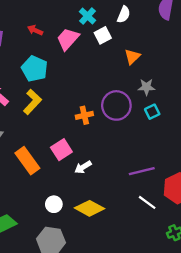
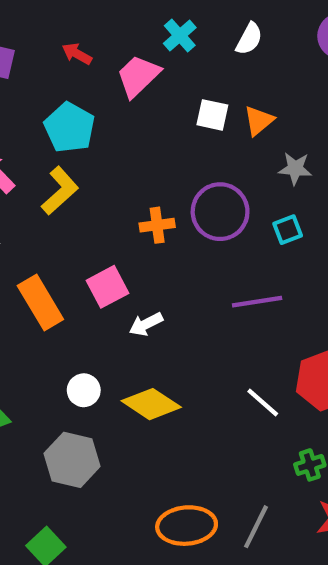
white square: (103, 35) -> (212, 115), moved, turned 35
gray star: (146, 87) -> (295, 169), moved
purple line: (142, 171) -> (257, 302), moved

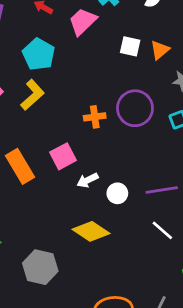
purple line: (257, 302) -> (162, 190), moved
white circle: (84, 390) -> (117, 193), moved

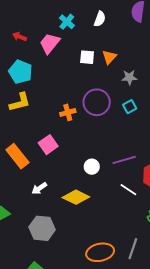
yellow L-shape: (32, 95) -> (20, 102), turned 35
white arrow: (88, 180) -> (39, 188), moved

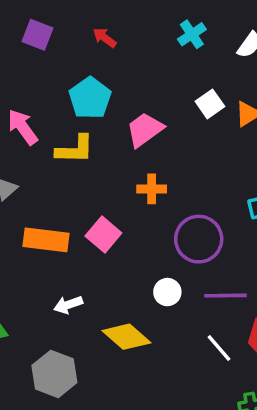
pink trapezoid: (50, 43) -> (145, 130), moved
white square: (87, 57) -> (210, 104), turned 35
purple circle: (97, 102) -> (199, 239), moved
pink square: (48, 145) -> (103, 235), turned -30
orange rectangle: (17, 156) -> (46, 240), turned -60

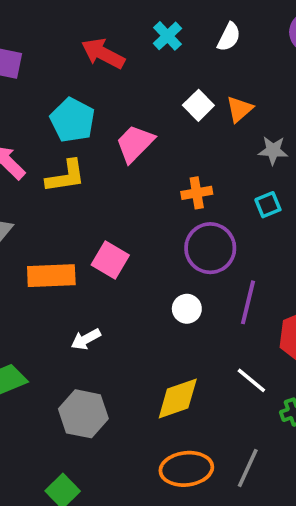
red arrow: (105, 38) -> (103, 54), moved, size x1.6
orange cross: (152, 189) -> (197, 193), moved
purple line: (225, 296) -> (248, 302), turned -66
yellow diamond: (126, 337) -> (178, 398), moved, turned -51
white line: (219, 348) -> (251, 380), moved

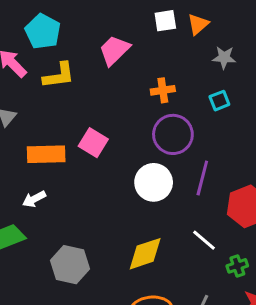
white square: (198, 105) -> (165, 21), turned 35
cyan pentagon: (72, 120) -> (43, 31), moved
white circle: (187, 309) -> (154, 182), size x1.6
white arrow: (86, 339) -> (34, 199), moved

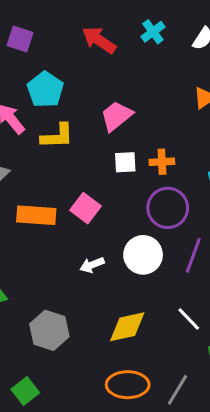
white square: (165, 21) -> (125, 162), moved
white arrow: (34, 199) -> (92, 265), moved

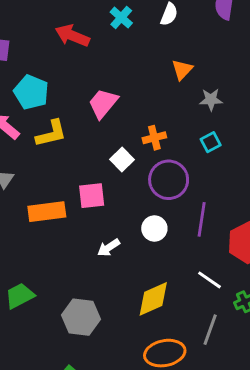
white square: (125, 162) -> (122, 159), moved, turned -30
pink square: (85, 208) -> (92, 196), turned -32
white circle: (143, 255) -> (154, 228), size x0.7
gray line: (178, 390) -> (210, 330), moved

